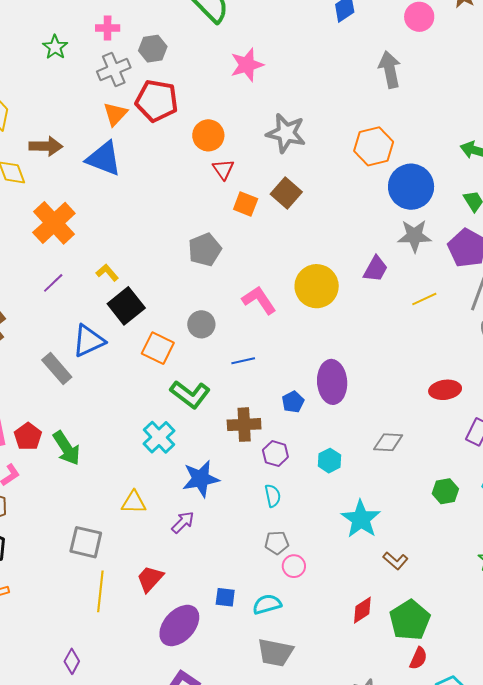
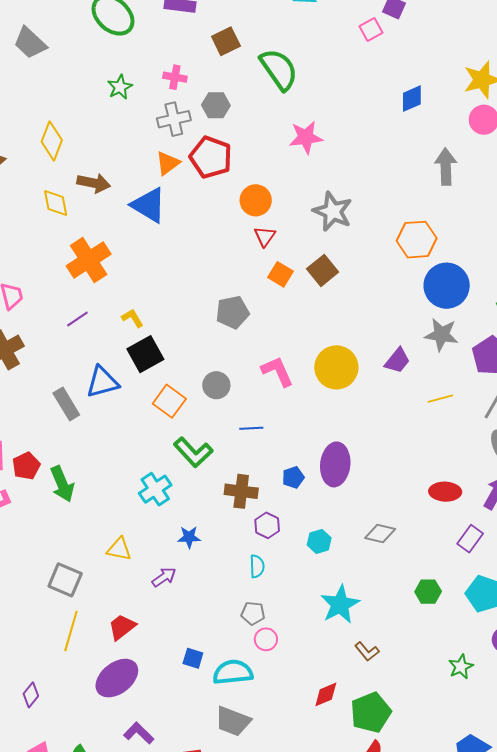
blue star: (201, 479) -> (189, 537), size x0.6
cyan semicircle: (267, 604) -> (233, 672), size x1.4
purple ellipse: (179, 625) -> (117, 678), moved

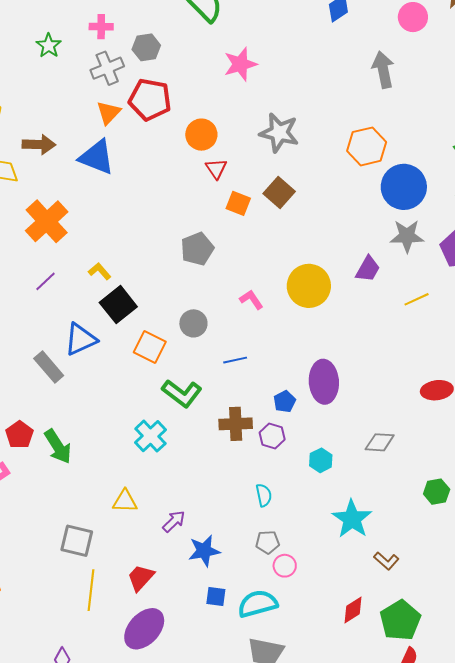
pink L-shape: (277, 371) -> (251, 300), size x0.7
purple hexagon: (267, 525) -> (272, 436), moved
blue star: (189, 537) -> (204, 551), moved, size x1.4

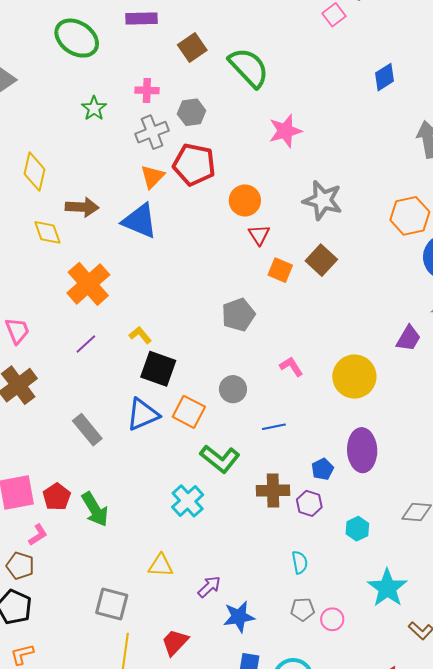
yellow circle: (309, 286) -> (354, 377), moved
black square: (118, 305) -> (158, 369), turned -33
blue triangle: (81, 339) -> (143, 414), moved
pink circle: (285, 566) -> (332, 619), moved

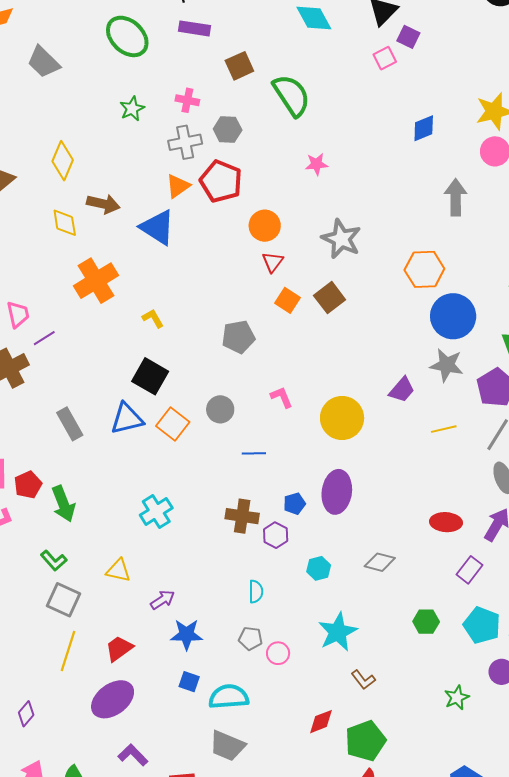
pink star: (285, 131) -> (317, 164), size x0.7
yellow L-shape: (140, 335) -> (153, 318), moved
purple line: (86, 344) -> (44, 338), moved
green L-shape: (220, 459) -> (54, 561), moved, size x0.7

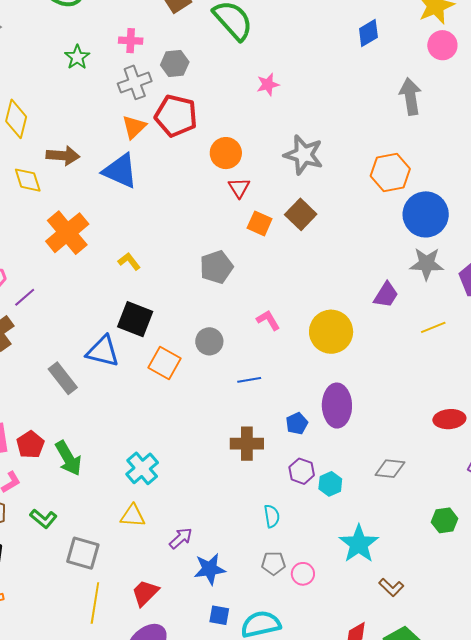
blue triangle: (127, 419) -> (103, 351), moved, turned 36
cyan cross: (156, 512) -> (142, 468), moved
purple hexagon: (276, 535) -> (302, 471), moved
green L-shape: (54, 561) -> (43, 519), moved

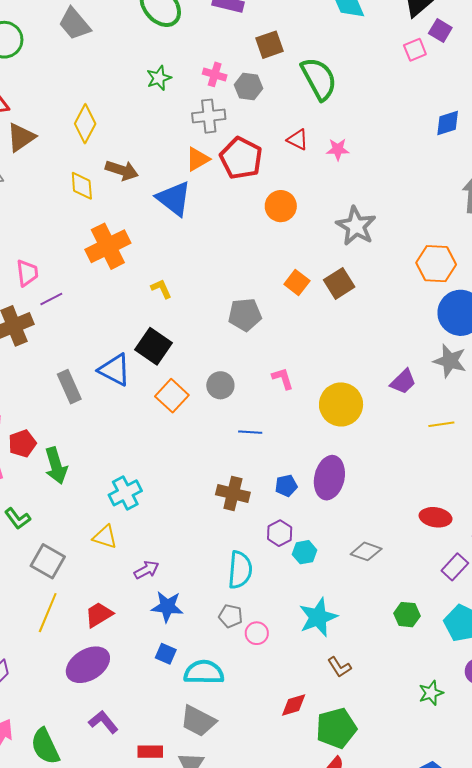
gray hexagon: (175, 64) -> (248, 87), moved
red triangle: (239, 188) -> (298, 140), moved, turned -45
cyan semicircle: (272, 516) -> (240, 570), size x1.6

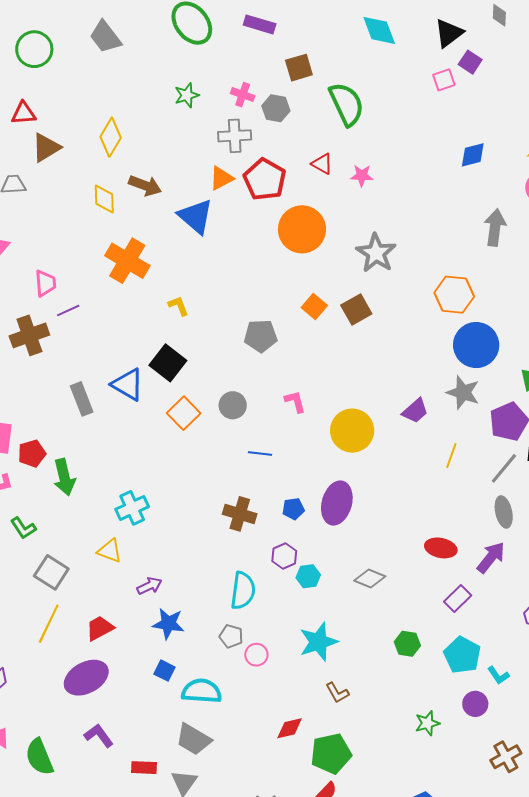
orange circle: (281, 206) -> (302, 229), size x1.5
orange cross: (108, 246) -> (127, 261), turned -36
yellow line: (441, 424) -> (451, 455), turned -65

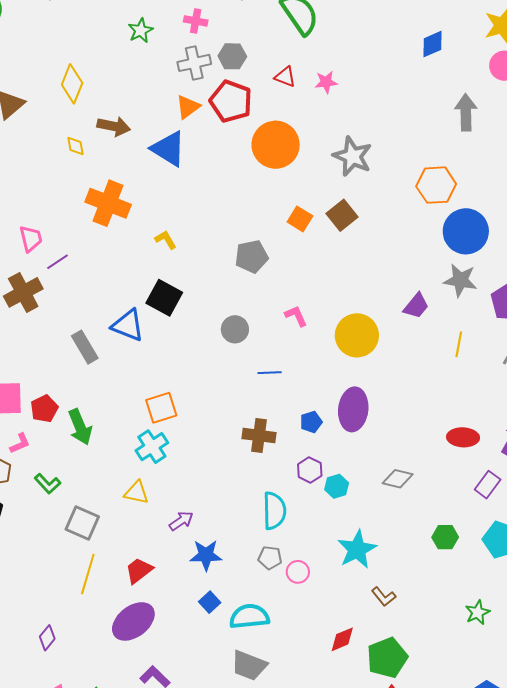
gray hexagon: (276, 108) -> (232, 56), moved
yellow diamond: (104, 199) -> (76, 146), size x0.7
orange square: (184, 413) -> (161, 408), moved, turned 36
blue square: (164, 671) -> (210, 602), turned 30

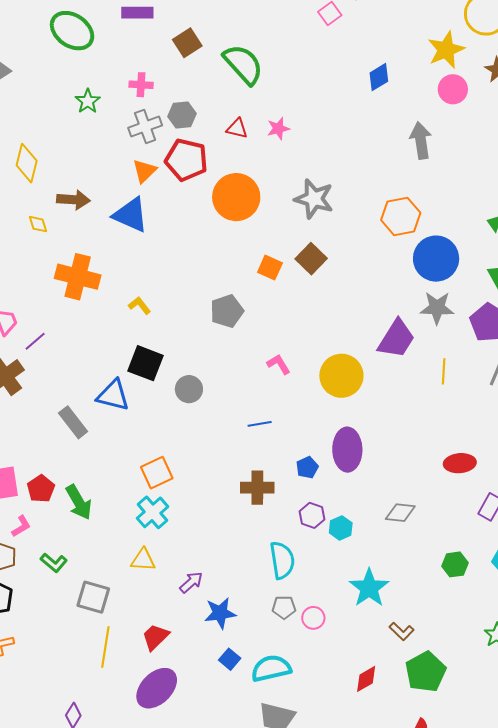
purple trapezoid: (416, 306) -> (396, 339), size x1.5
gray circle: (235, 329) -> (189, 389), moved
green pentagon: (387, 658) -> (426, 672), moved

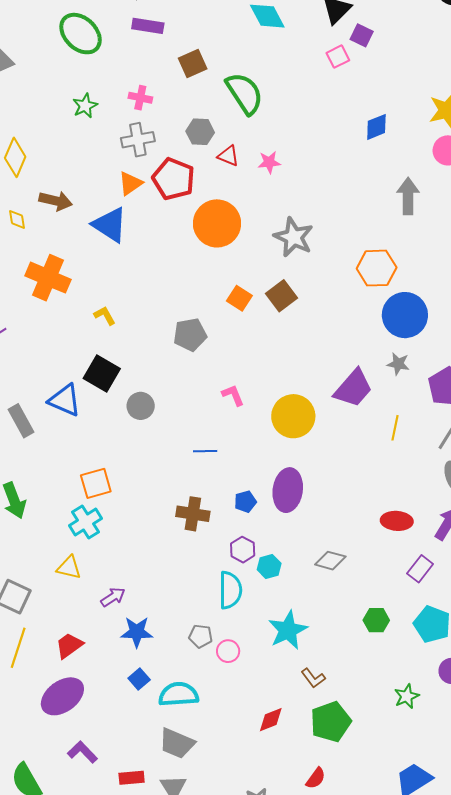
gray hexagon: (182, 115) -> (200, 132), moved
gray star: (437, 308) -> (398, 364), size x0.7
cyan semicircle: (282, 560) -> (230, 590), moved

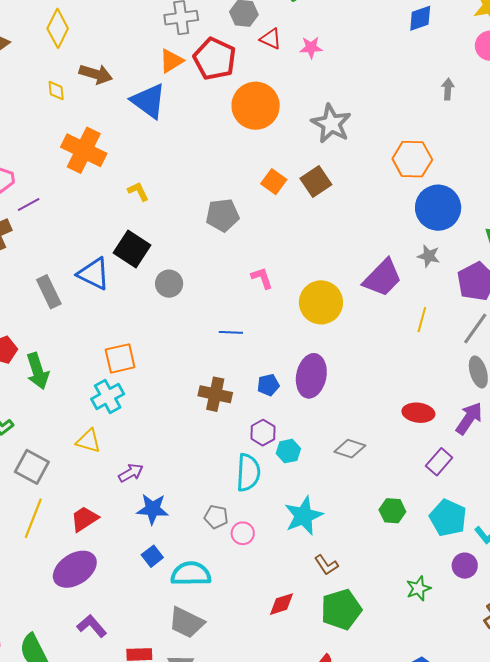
gray arrow: (408, 196) -> (448, 89), size x0.6

